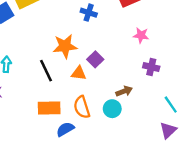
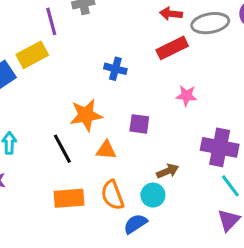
purple square: (95, 59) -> (139, 124), moved, turned -35
purple cross: (151, 67) -> (220, 147), moved, size x1.6
blue semicircle: (65, 129) -> (135, 224), moved

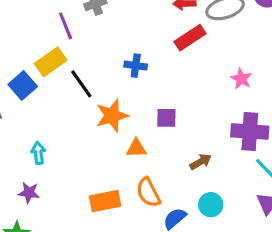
pink star: (186, 96) -> (241, 79), moved, turned 30
black line: (62, 149) -> (81, 84), moved
cyan circle: (153, 195) -> (211, 205), moved

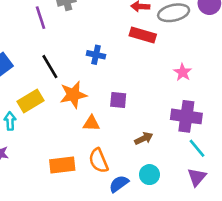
red rectangle: (190, 38) -> (143, 35), turned 45
yellow rectangle: (51, 62) -> (31, 101), moved

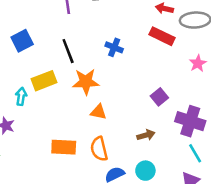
pink star: (183, 72) -> (198, 63), moved
purple square: (118, 100) -> (159, 97), moved, turned 36

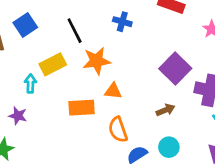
purple square: (159, 97) -> (175, 68), size x1.6
orange rectangle: (64, 147) -> (82, 108), moved

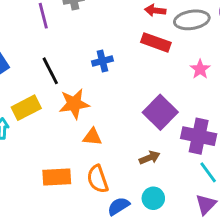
blue cross: (122, 22) -> (102, 61), turned -30
orange rectangle: (82, 108) -> (57, 177), moved

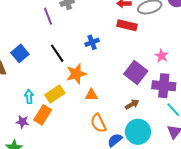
pink star: (200, 69) -> (162, 56), moved
yellow rectangle: (26, 108) -> (55, 94), moved
orange rectangle: (57, 177) -> (43, 115), moved, turned -48
cyan circle: (153, 198) -> (138, 132), size x1.6

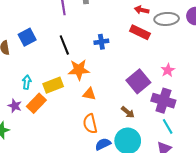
brown arrow: (132, 104) -> (128, 112), turned 56

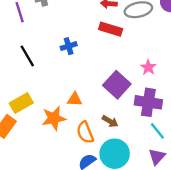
orange star: (79, 70) -> (54, 118), moved
orange triangle: (89, 94) -> (75, 99), moved
orange semicircle: (90, 124) -> (85, 132), moved

